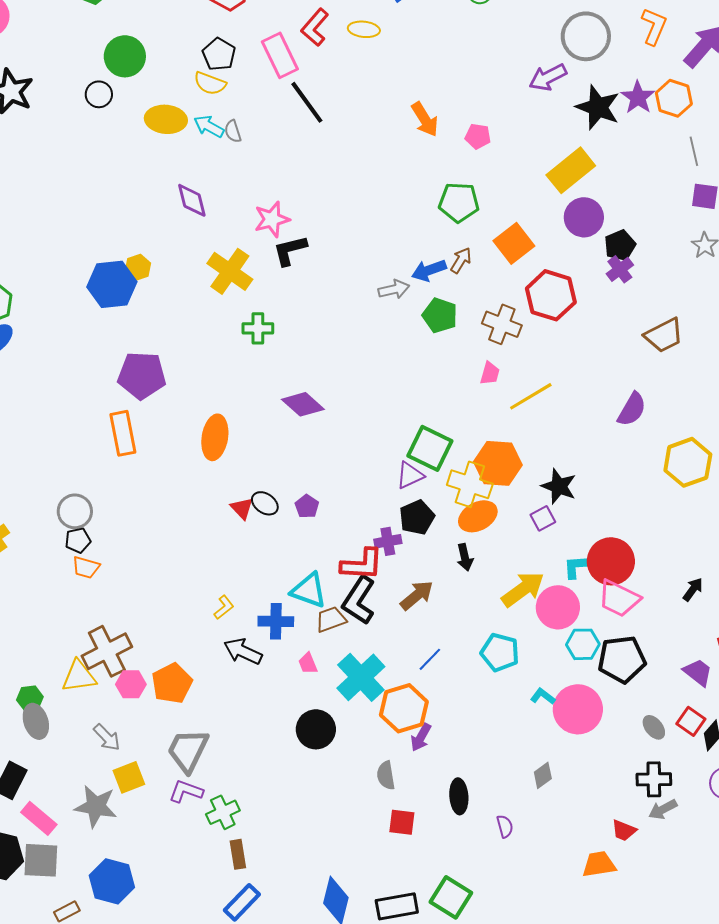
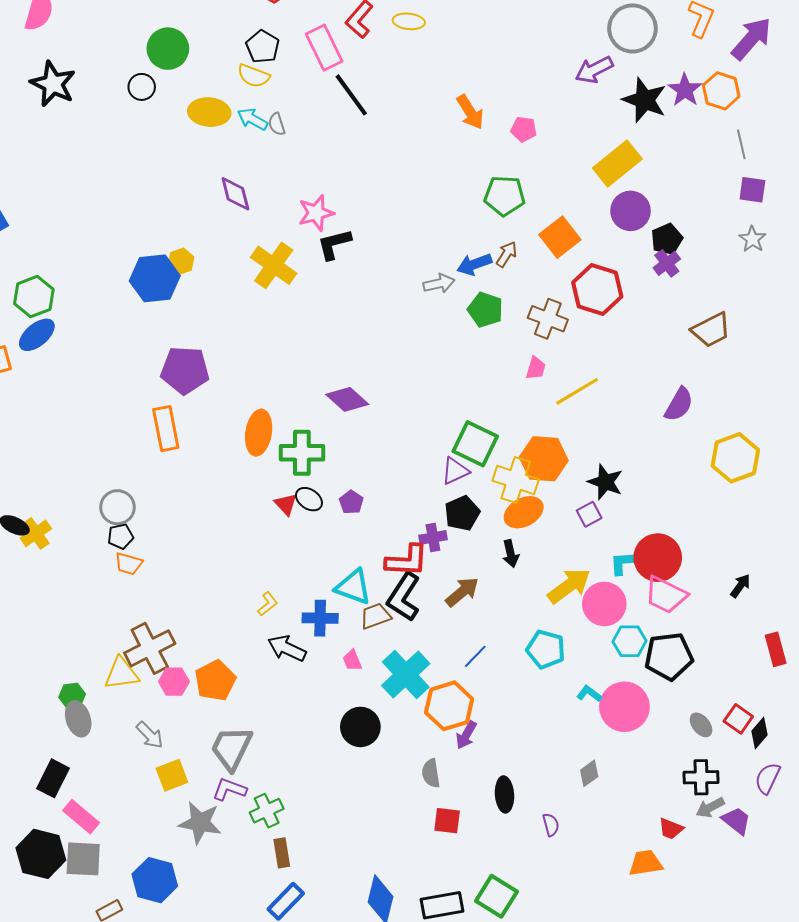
green cross: (258, 328) -> (302, 453), moved, size x1.4
purple trapezoid: (698, 672) -> (736, 821), moved
gray star: (96, 806) -> (200, 823), moved

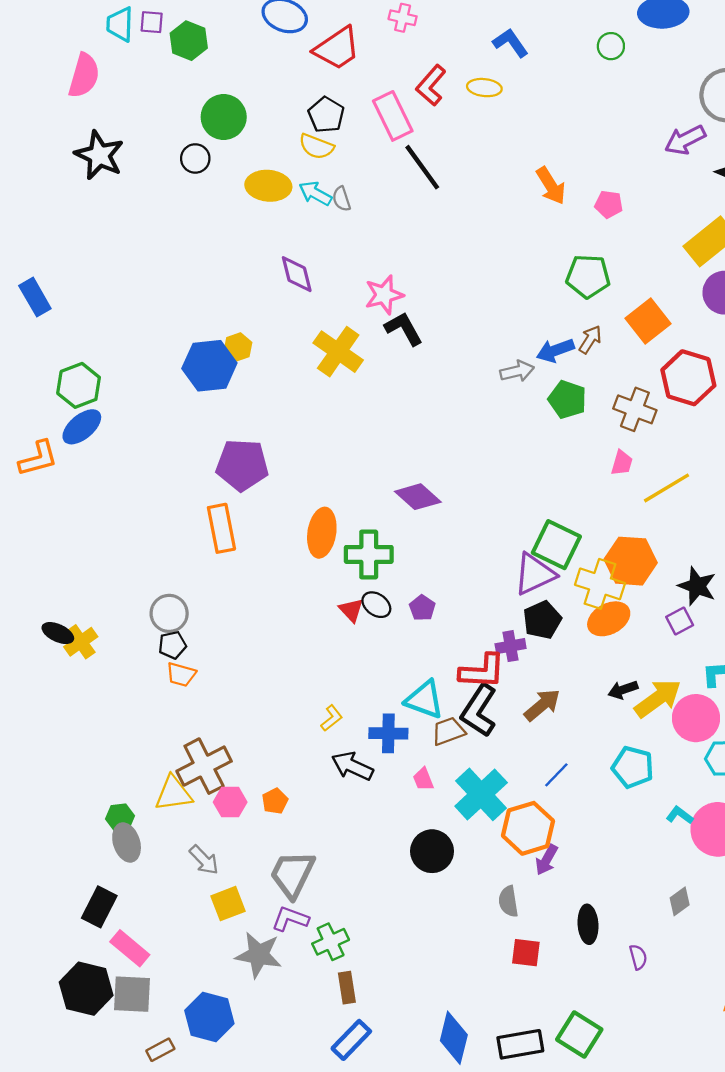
black L-shape: (334, 244) -> (404, 329), turned 75
purple triangle: (455, 471) -> (535, 574), size x1.4
black arrow: (511, 554) -> (623, 690), moved, turned 84
orange pentagon: (215, 681) -> (275, 801), size x0.6

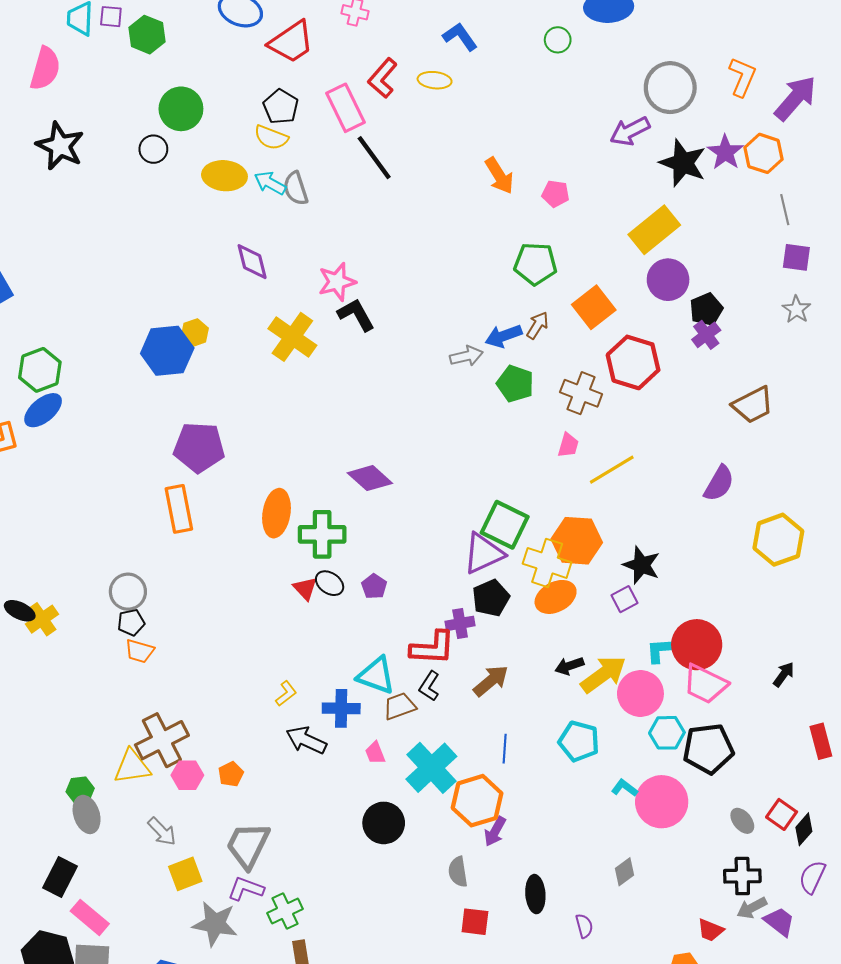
gray semicircle: (341, 199) -> (296, 188), size x1.4
black L-shape: (479, 710) -> (429, 686), size x0.6
blue line: (556, 775) -> (505, 749), turned -40

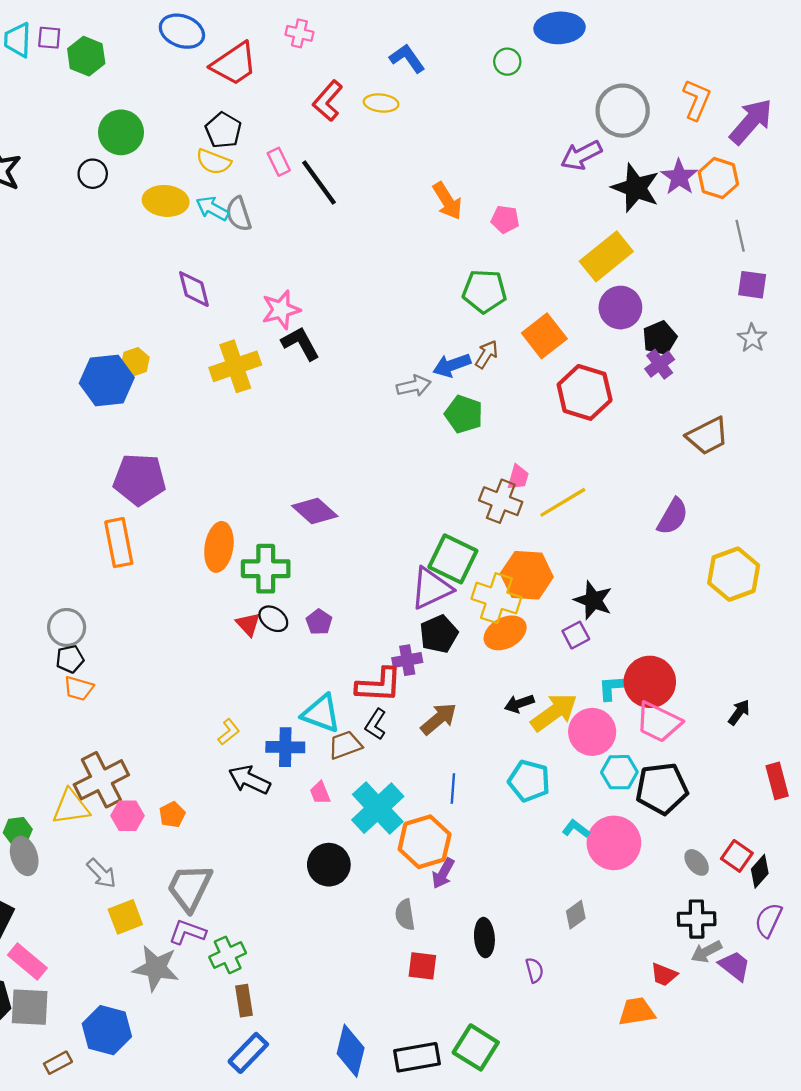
pink rectangle: (345, 108) -> (279, 162), moved, size x0.6
yellow cross: (292, 337) -> (235, 366), turned 36
brown cross: (581, 393) -> (501, 501), moved

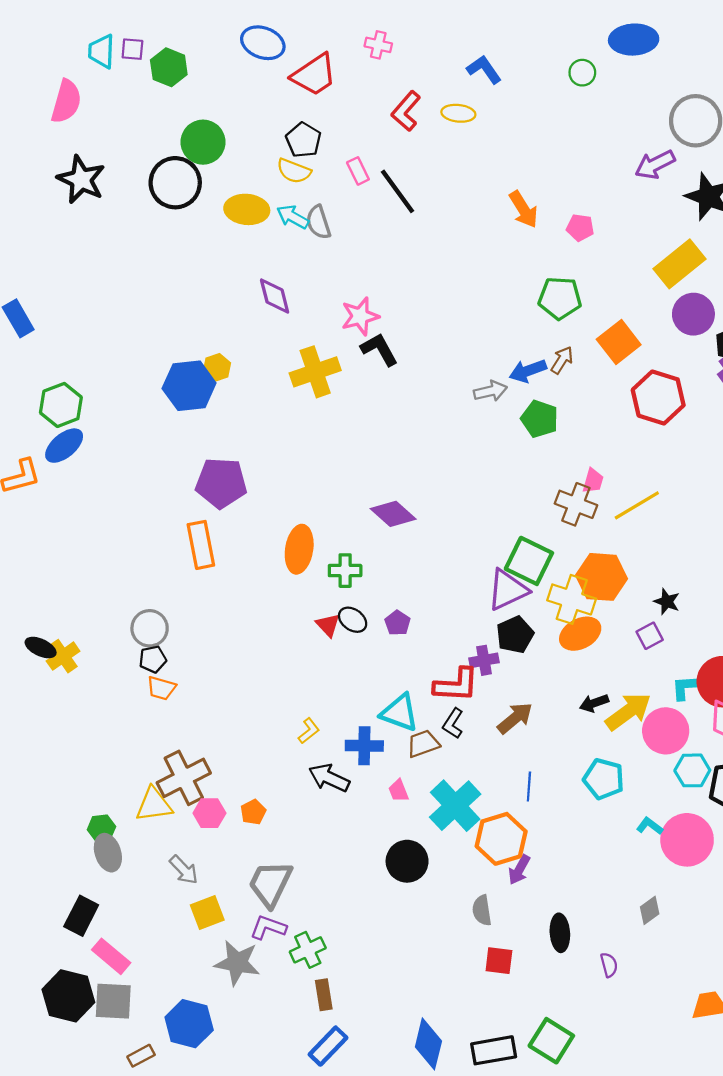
black circle: (93, 174) -> (175, 183), size x1.8
green cross: (266, 569) -> (345, 571), size x0.7
black star: (593, 600) -> (667, 602), size x0.7

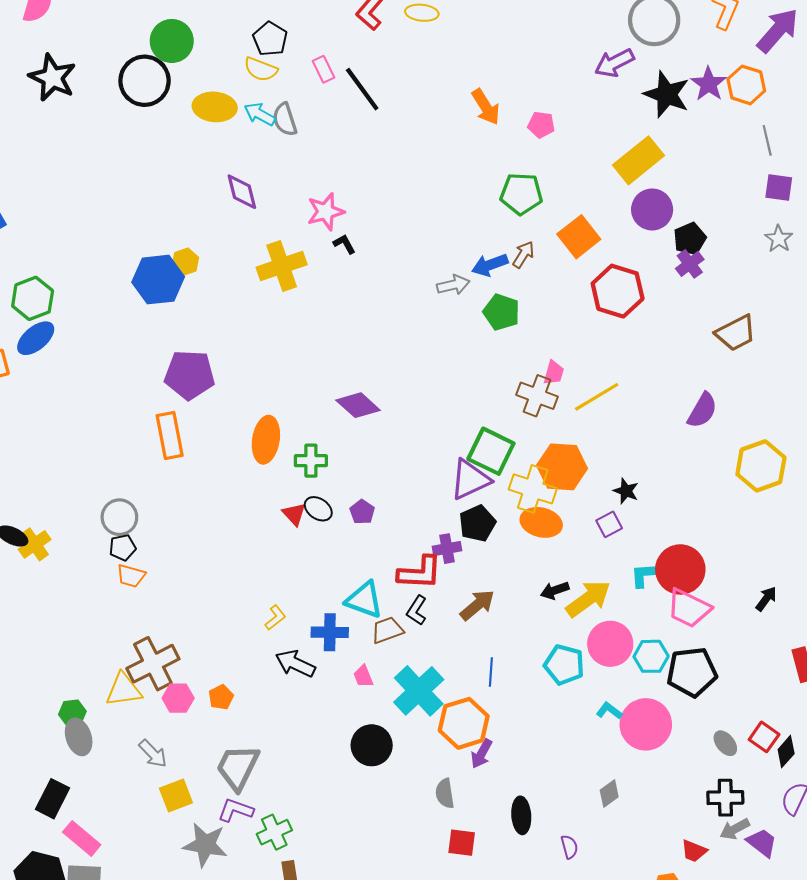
black L-shape: (379, 349) -> (344, 244), size x0.6
orange ellipse: (580, 634) -> (541, 522), turned 42
pink circle: (666, 731) -> (610, 644), moved

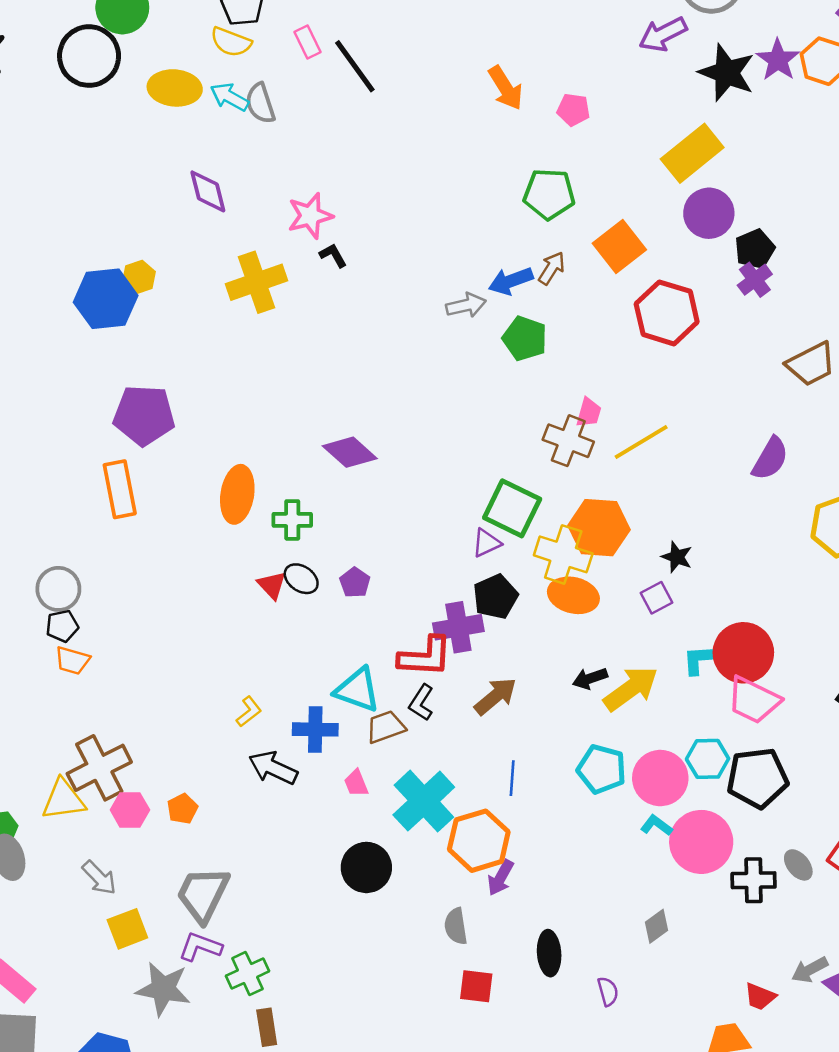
purple triangle: (470, 479) -> (486, 543), size x0.6
purple cross: (447, 549) -> (458, 627), size x1.4
pink circle: (610, 644) -> (660, 778), moved
black cross: (725, 798) -> (754, 880), moved

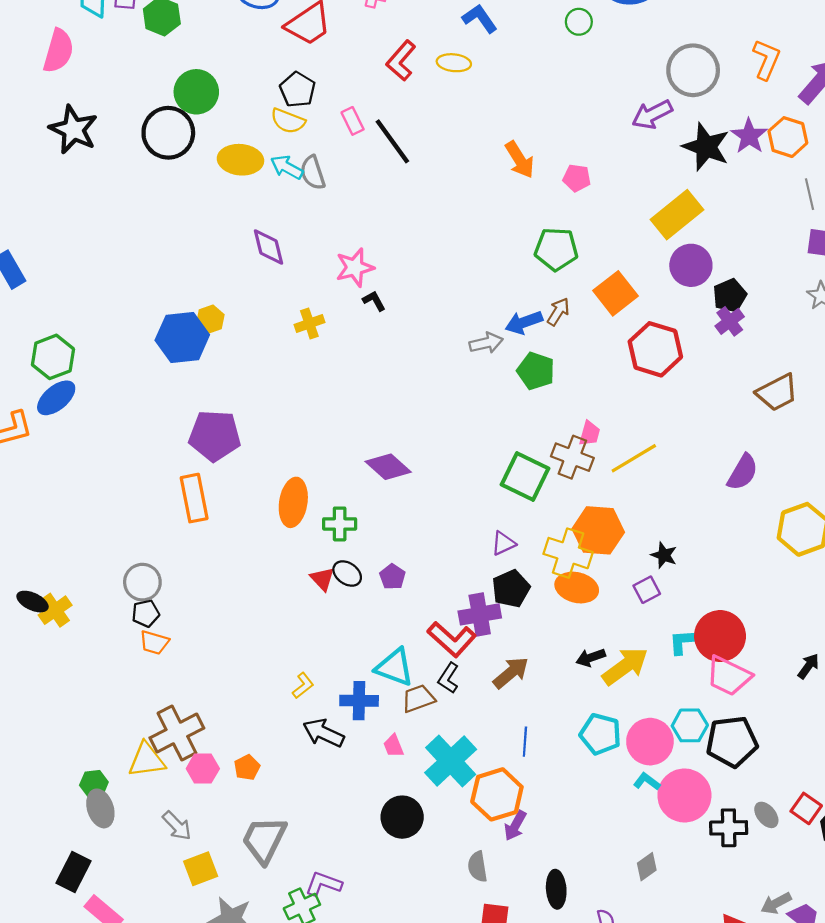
yellow cross: (256, 282) -> (309, 324), size x0.6
green square: (512, 508) -> (525, 477), moved
red L-shape: (425, 657) -> (452, 639), turned 39
purple L-shape: (200, 947) -> (323, 884), moved

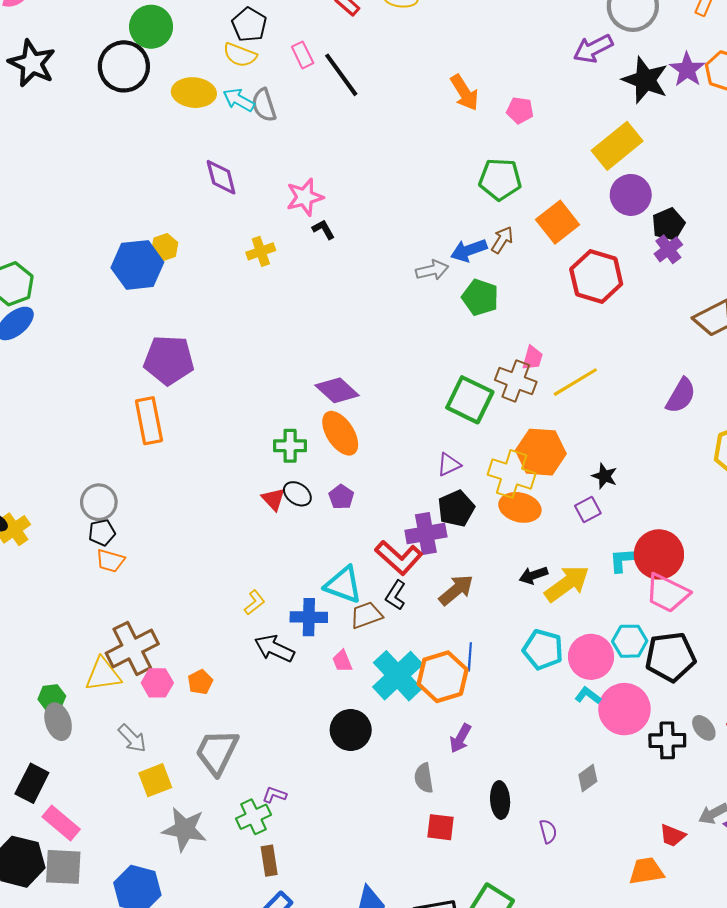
orange ellipse: (293, 502) -> (340, 433), moved, turned -42
orange hexagon: (497, 794) -> (443, 677), moved
purple L-shape: (323, 884) -> (274, 795), size x0.7

